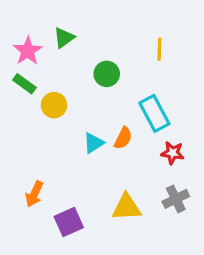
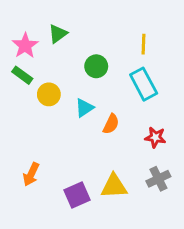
cyan rectangle: (154, 113) -> (144, 84), moved
cyan triangle: (94, 143) -> (84, 108), moved
purple square: (69, 222) -> (77, 195), moved

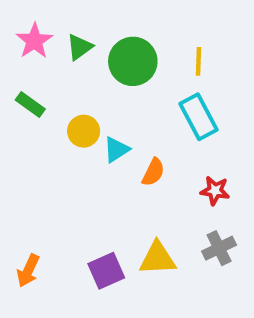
pink star: (25, 46) -> (34, 41), moved
green circle: (96, 66) -> (133, 61), moved, size x1.5
yellow circle: (49, 94) -> (84, 131), moved
orange arrow: (31, 174) -> (28, 271), moved

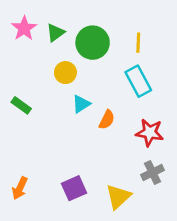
green rectangle: (30, 104) -> (21, 105), moved
yellow circle: (84, 131) -> (65, 73), moved
red star: (215, 191) -> (150, 133), size x1.4
yellow triangle: (157, 258) -> (118, 197), moved, turned -40

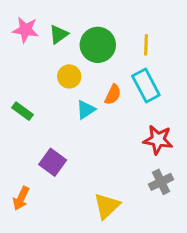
pink star: (24, 28) -> (26, 30), turned -30
orange semicircle: (107, 120) -> (113, 95), moved
purple square: (74, 188) -> (53, 162), moved, turned -30
yellow triangle: (118, 197) -> (107, 206), moved

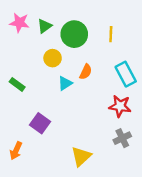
cyan rectangle: (146, 86) -> (126, 74), moved

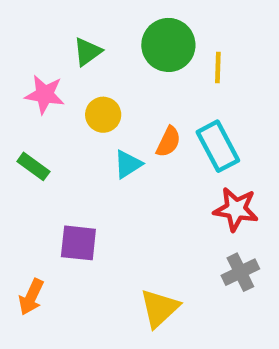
pink star: (19, 23) -> (45, 94), moved
green circle: (74, 34) -> (168, 45), moved
cyan rectangle: (126, 74) -> (218, 146), moved
purple square: (40, 123) -> (78, 243), turned -30

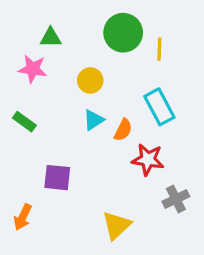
green triangle: (87, 52) -> (51, 38), moved, turned 35
yellow circle: (103, 115) -> (90, 80), moved
orange semicircle: (168, 142) -> (123, 130), moved
red star: (236, 209) -> (148, 159), moved

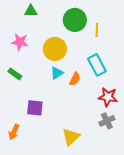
green triangle: (51, 38) -> (31, 11), moved
yellow circle: (90, 80) -> (55, 49), size x1.5
red star: (148, 159) -> (108, 97), moved

